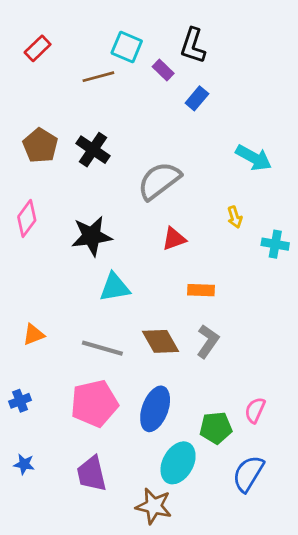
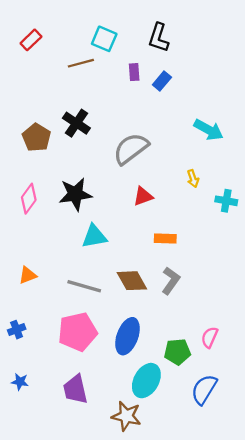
purple rectangle: (163, 70) -> (134, 72), moved, turned 42
brown pentagon: (40, 146) -> (37, 138), moved
pink diamond: (27, 218) -> (29, 199), moved

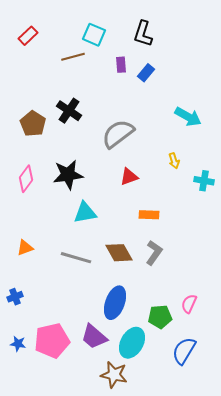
pink pentagon: (78, 332) -> (52, 341), moved
purple trapezoid: (75, 389) -> (94, 337), moved, turned -36

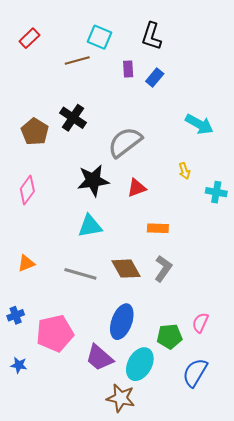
black star: (68, 175) -> (93, 180), moved
pink pentagon: (52, 341) -> (55, 333), moved

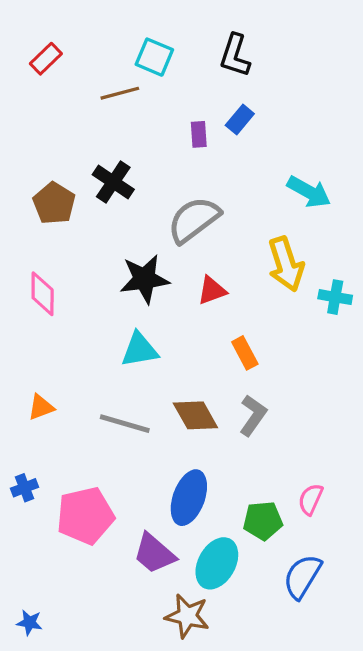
purple rectangle: (128, 69) -> (199, 134), moved
yellow arrow: (184, 171) -> (286, 264), size x2.0
pink diamond: (27, 190) -> (43, 294), turned -36
orange rectangle: (158, 228) -> (245, 353), turned 60
blue star: (19, 365) -> (29, 623), moved

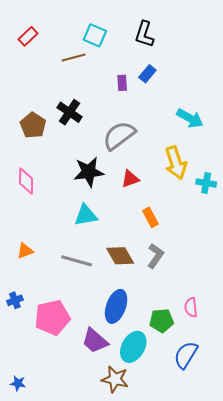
pink semicircle: (311, 499) -> (191, 307), turned -30

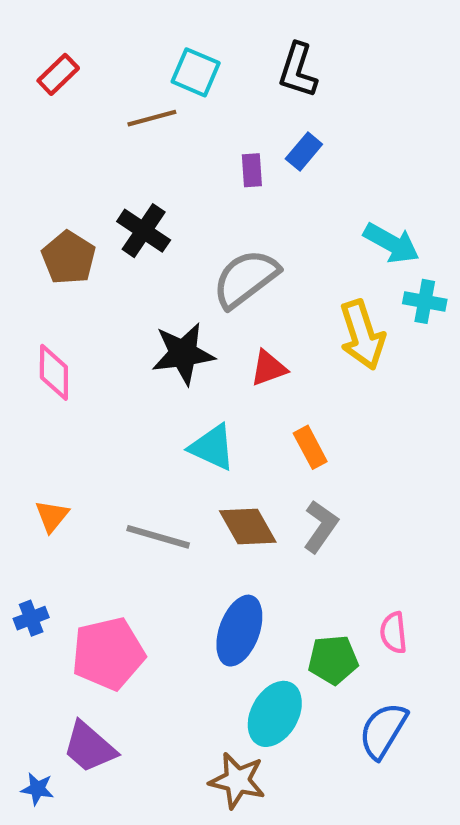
cyan cross: (206, 183) -> (425, 301), moved
cyan triangle: (86, 215) -> (212, 447), moved, turned 35
orange triangle: (25, 251) -> (52, 516), turned -30
purple trapezoid: (95, 341) -> (89, 747), moved

